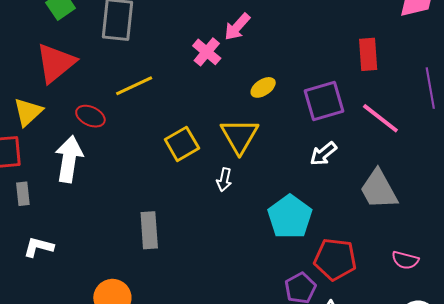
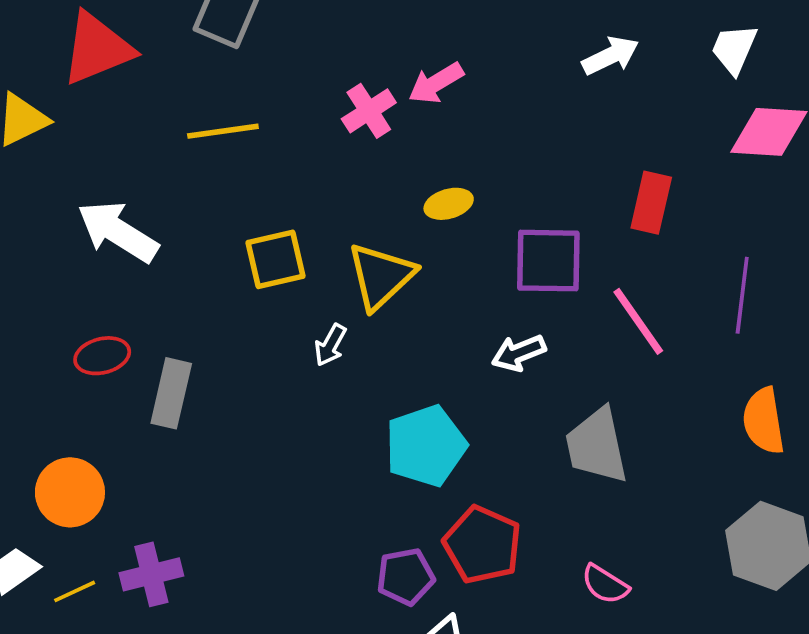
red ellipse: (90, 116) -> (102, 356), moved, turned -56
white arrow: (69, 159) -> (118, 232), moved, turned -84

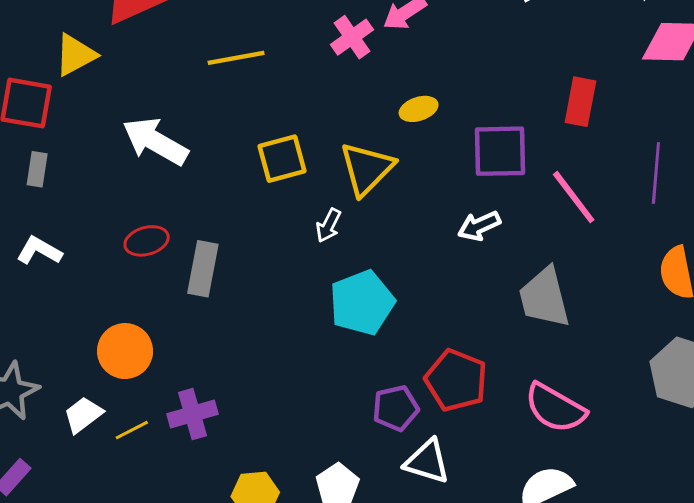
cyan pentagon: (426, 446) -> (362, 303), moved
pink semicircle: (605, 584) -> (555, 408), size x1.6

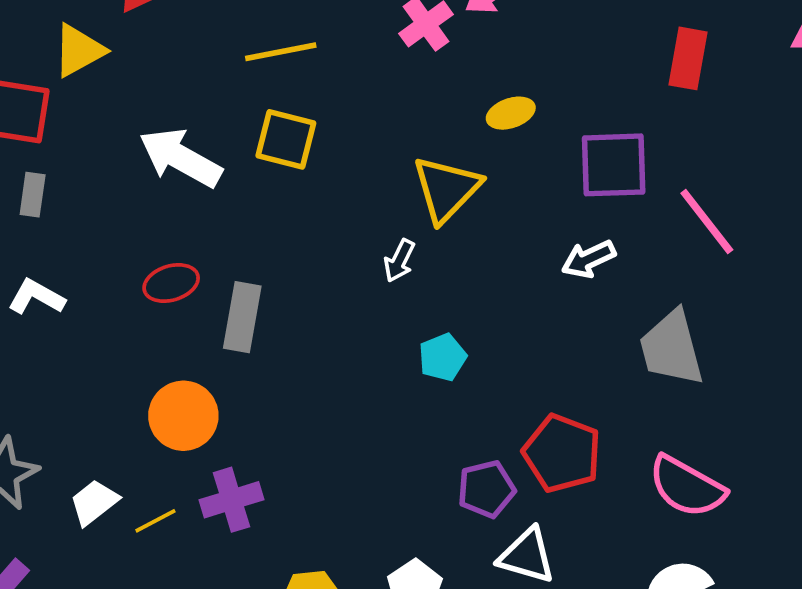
red rectangle: (580, 102) -> (688, 58), moved
yellow square: (282, 159) -> (286, 139), moved, turned 30
cyan pentagon: (362, 303) -> (443, 357), size x0.6
orange circle: (125, 351) -> (183, 416), moved

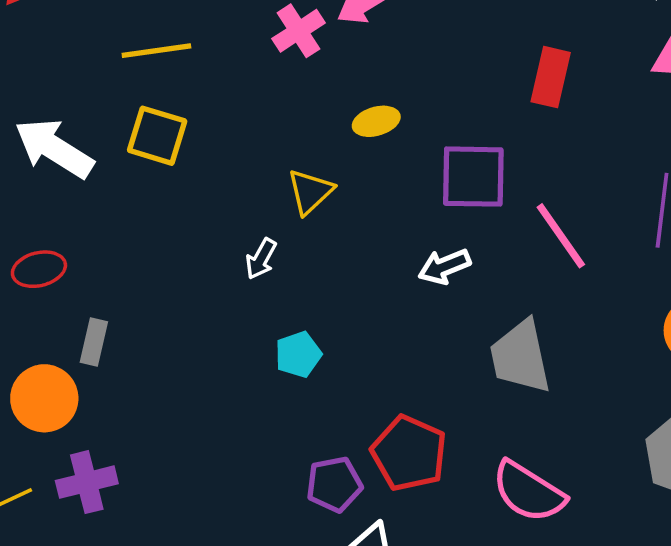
yellow triangle: (446, 189) -> (310, 192), size x0.7
gray rectangle: (242, 317) -> (94, 342), moved, size x0.7

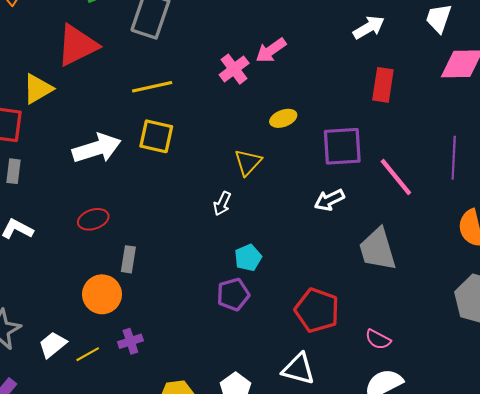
white arrow: (54, 148) -> (97, 148), turned 135
purple cross: (87, 482) -> (130, 341), size x0.7
purple pentagon: (334, 484) -> (233, 294), moved
pink semicircle: (528, 492) -> (378, 339), moved, size x0.6

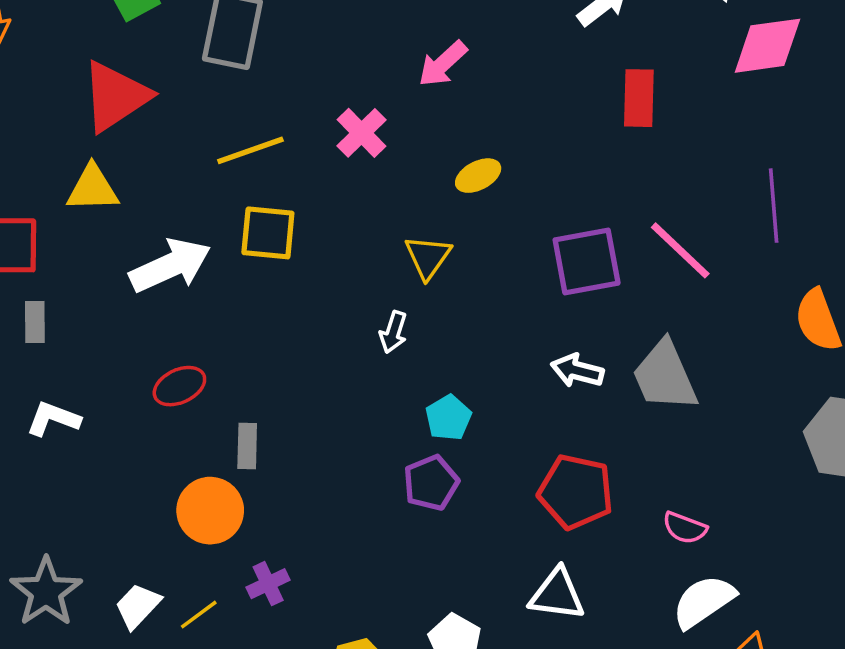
pink cross: (234, 69) -> (362, 133), moved
yellow triangle: (38, 89) -> (93, 188), moved, turned 36
purple square: (342, 146) -> (587, 262), moved
white arrow: (329, 200) -> (577, 371), moved, turned 48

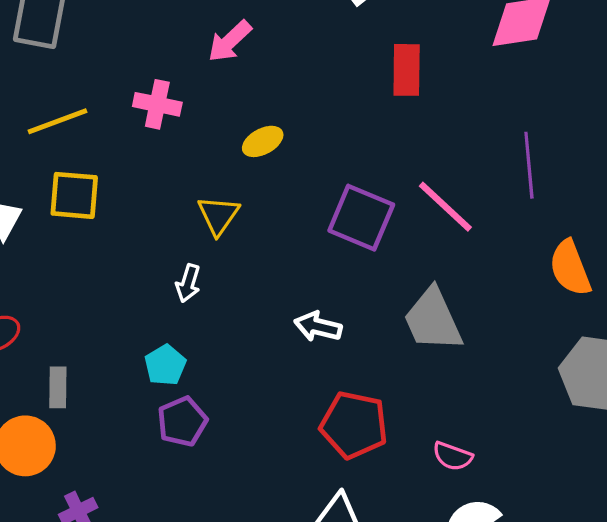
pink cross: (362, 133) -> (157, 104), turned -33
purple square: (587, 262) -> (361, 218), turned 34
white arrow: (577, 371) -> (318, 327), moved
cyan pentagon: (448, 418) -> (165, 365), moved
purple pentagon: (431, 483) -> (182, 422), moved

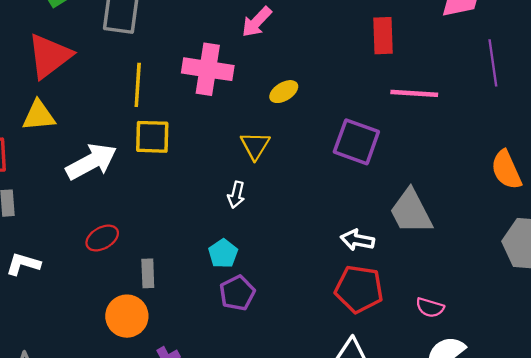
pink cross: (157, 104) -> (208, 69), size x1.5
yellow line: (58, 121) -> (138, 85), turned -63
purple line: (529, 165) -> (493, 63), moved
pink line: (445, 207) -> (414, 93), moved, turned -36
white arrow: (318, 327) -> (357, 240), moved

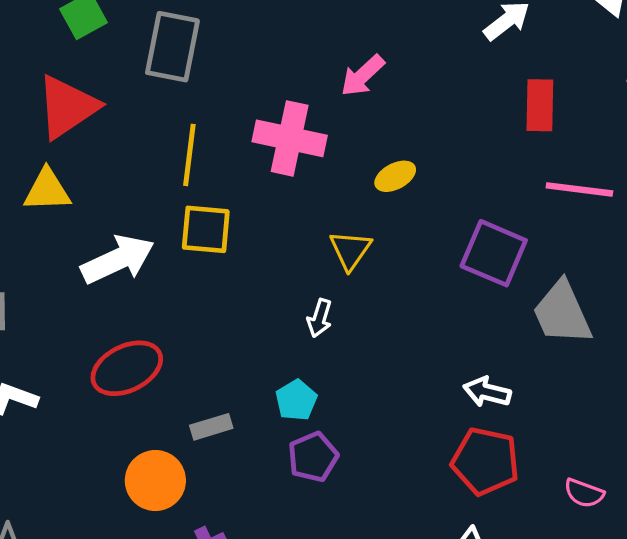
gray trapezoid: (411, 212) -> (562, 313), moved
red ellipse: (102, 238) -> (127, 368), size x1.5
gray rectangle: (148, 273) -> (211, 427), moved, turned 72

